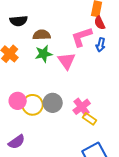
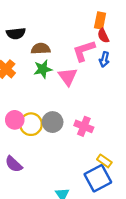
pink cross: (82, 107) -> (84, 126), turned -30
yellow rectangle: (90, 119) -> (104, 161), moved
purple semicircle: (17, 142) -> (14, 164), turned 78

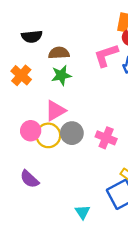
pink triangle: (68, 77) -> (55, 111), moved, turned 36

